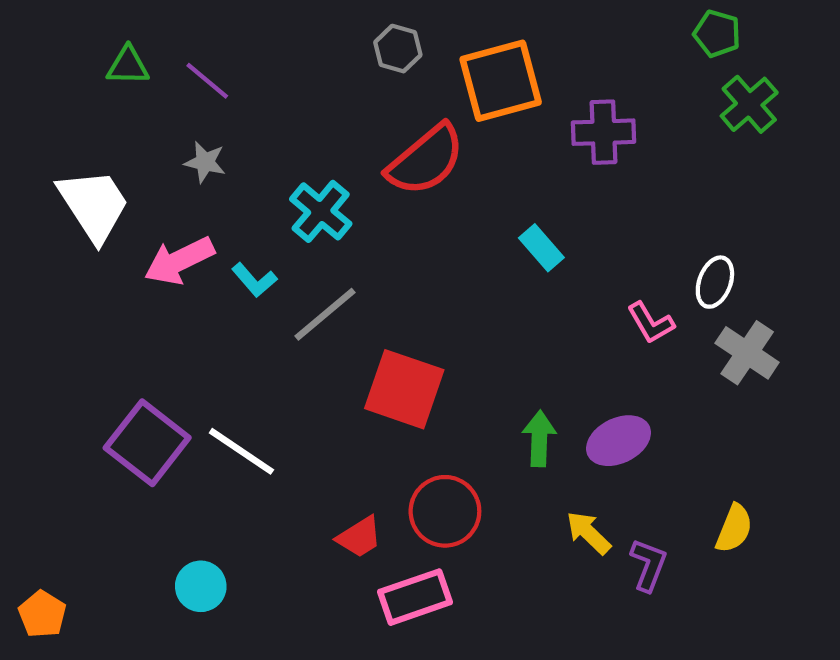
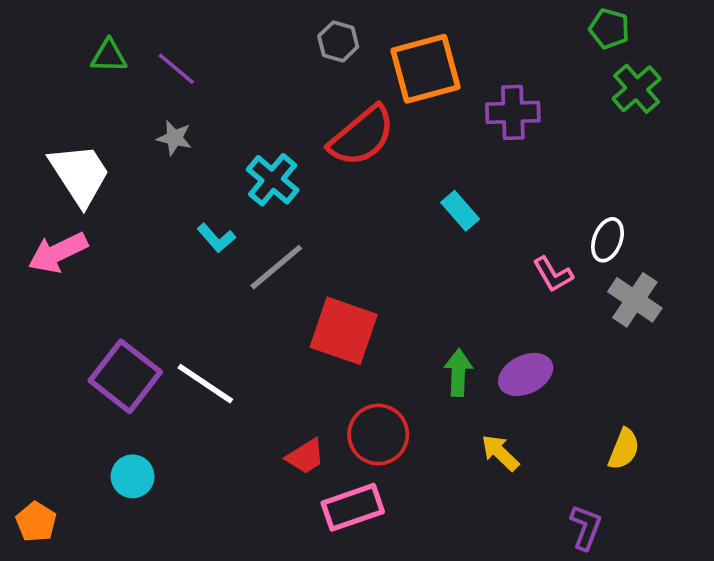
pink arrow: (179, 261) -> (58, 253), moved
purple L-shape: (648, 565) -> (586, 527), moved
cyan circle: (201, 586) -> (133, 476), moved

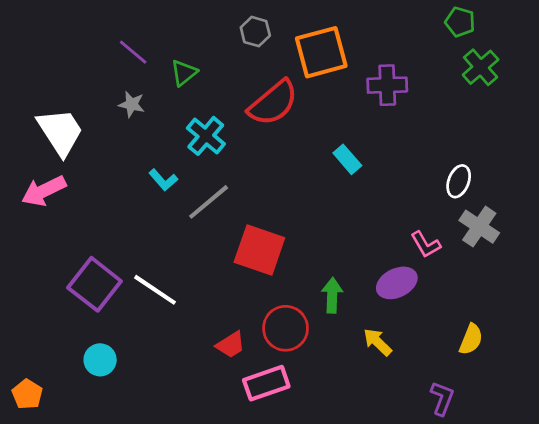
green triangle: (109, 56) -> (184, 73), moved, turned -40
pink L-shape: (553, 274) -> (426, 244), moved
green arrow: (458, 373) -> (332, 295), moved

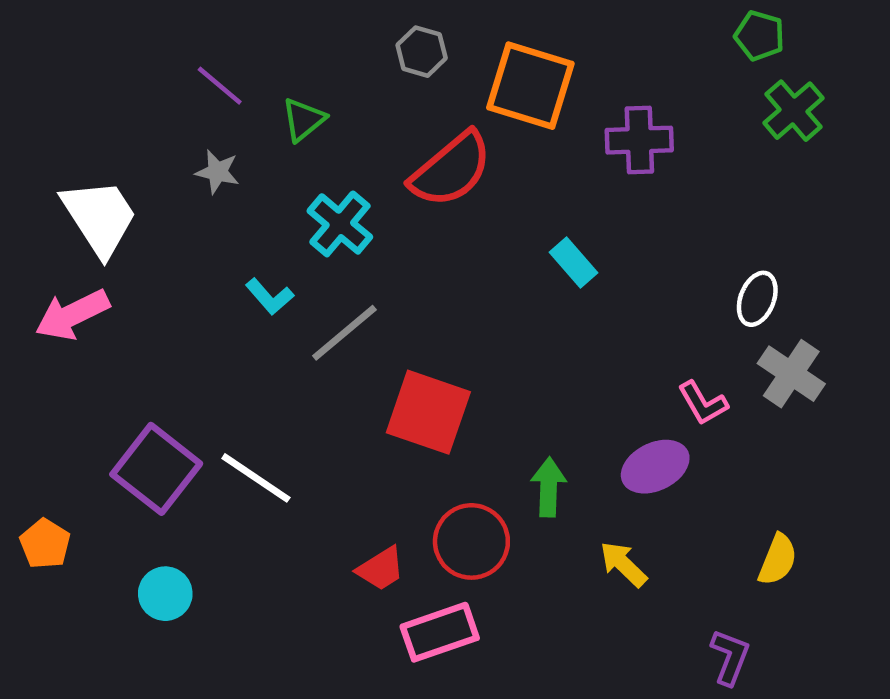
orange square: (321, 52) -> (530, 86), turned 32
orange pentagon: (27, 394) -> (45, 544), moved

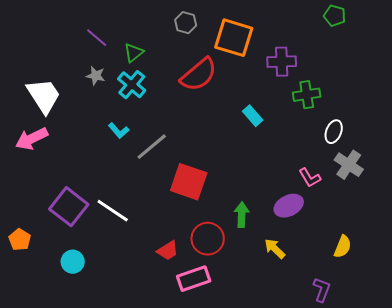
green cross: (794, 111) -> (307, 95), moved, turned 32
cyan cross: (340, 224) -> (132, 85), moved

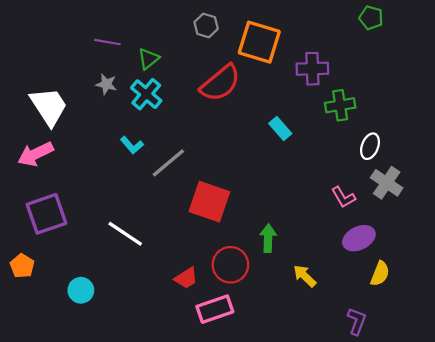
purple line: (97, 38) -> (107, 42), turned -30
purple ellipse: (289, 206) -> (359, 238), moved
purple square: (69, 207) -> (47, 214), moved, turned 33

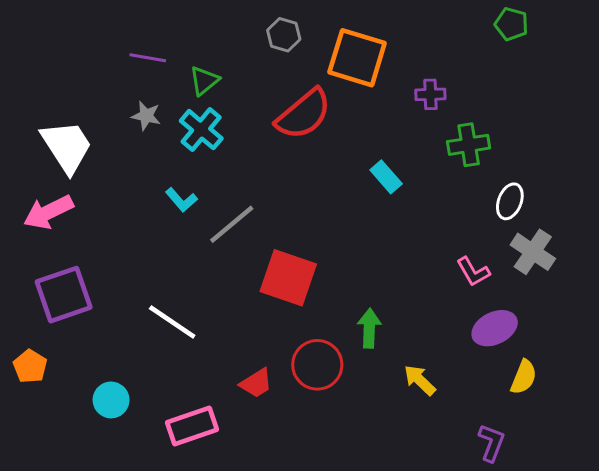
purple cross: (312, 69) -> (430, 94), size x0.7
pink rectangle: (215, 309) -> (192, 426), moved

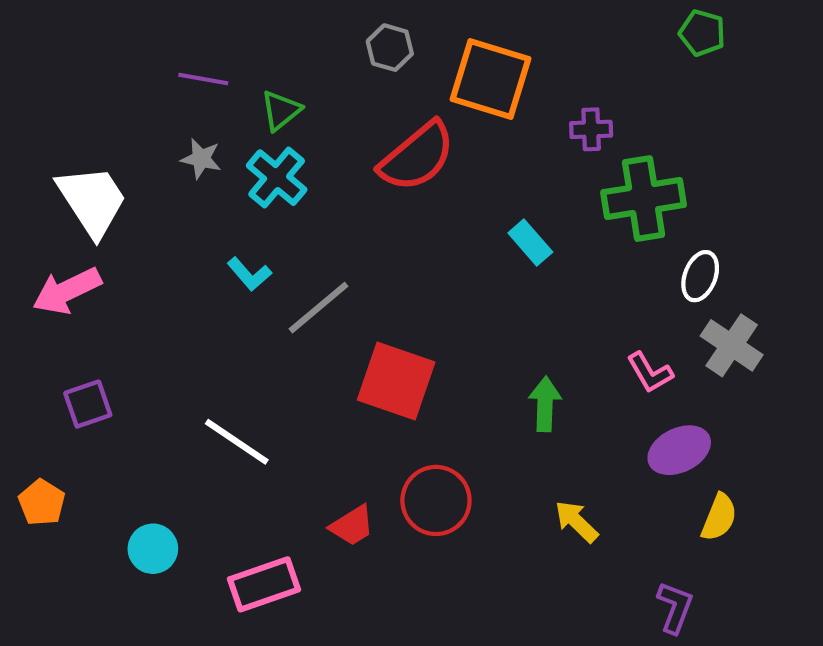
green cross: (469, 145) -> (644, 199), size x1.4
purple square: (64, 295) -> (88, 404), size x0.6
green arrow: (369, 328) -> (545, 404), moved

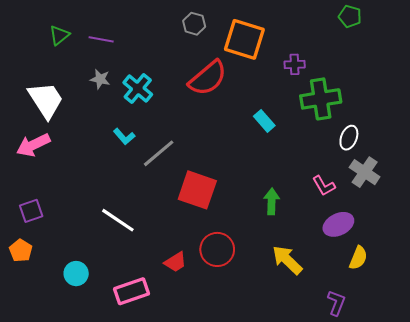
green triangle: (281, 110) -> (59, 35), moved
purple square: (88, 404) -> (31, 211), moved
yellow arrow: (576, 521) -> (287, 260), size x1.4

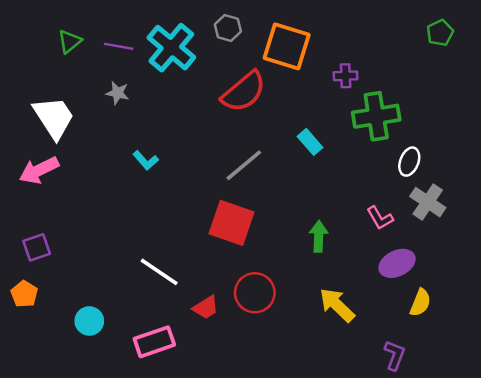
green pentagon: (350, 16) -> (440, 33), moved, turned 30
cyan cross: (138, 88) -> (171, 48), moved, size x1.4
gray line: (159, 153) -> (244, 165), moved
white line: (118, 220) -> (159, 272), moved

